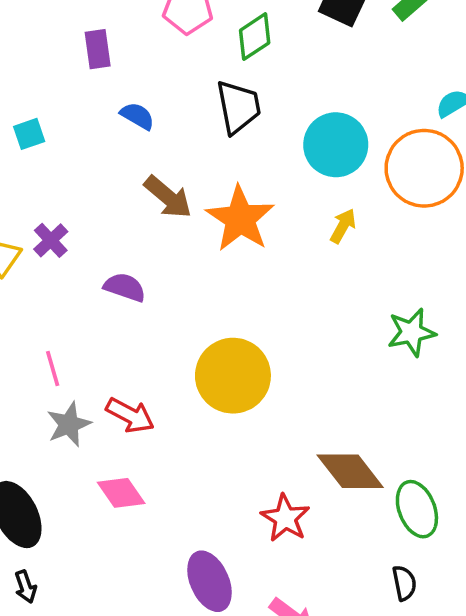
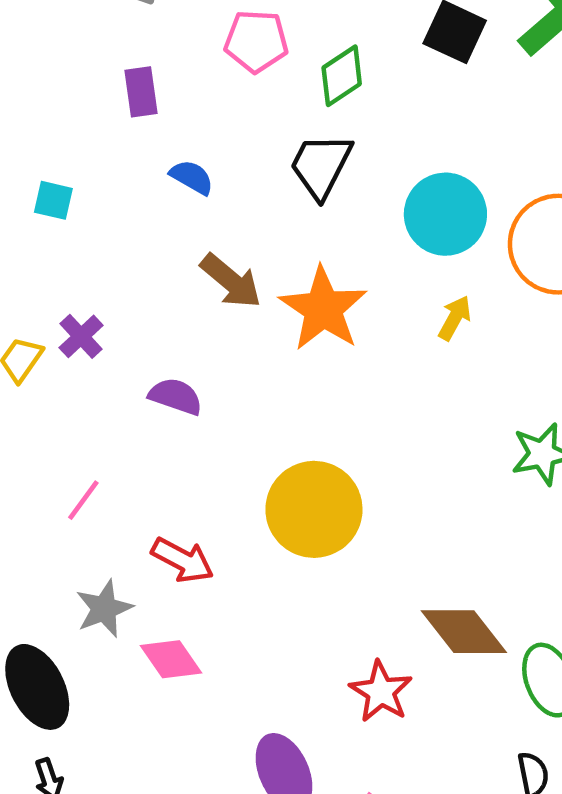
black trapezoid: (238, 107) -> (321, 166), turned -142
cyan square: (29, 134) -> (53, 200), turned 32
pink line: (53, 368) -> (83, 500), turned 52
gray star: (69, 424) -> (104, 609), moved

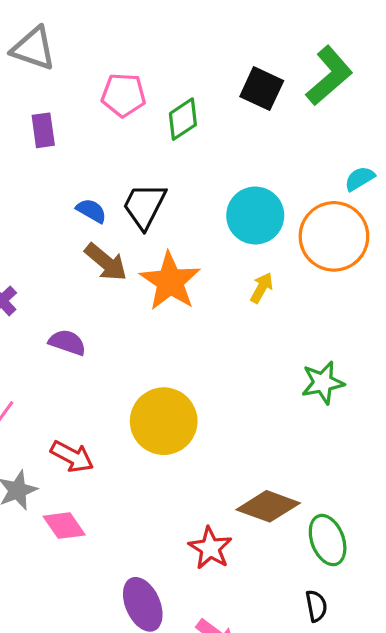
black trapezoid: (321, 166) -> (144, 206), moved
blue semicircle: (192, 177) -> (91, 211), moved
brown diamond: (464, 632) -> (268, 506), turned -32

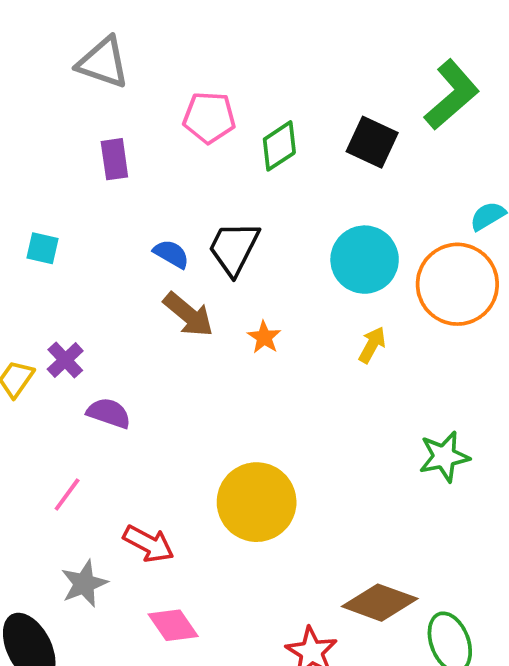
black square: (262, 89) -> (372, 142), moved
orange star: (170, 281) -> (264, 337), size x0.5
purple semicircle: (67, 342) -> (109, 413), moved
pink diamond: (64, 526) -> (173, 625), moved

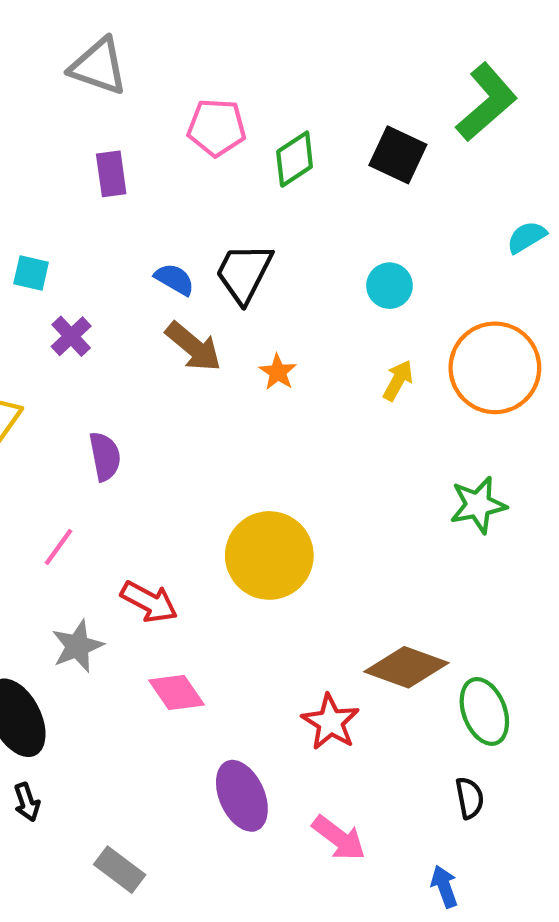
cyan circle: (365, 260) -> (389, 286), size x0.6
orange circle: (457, 284) -> (495, 368), moved
purple cross: (65, 360) -> (71, 336), moved
purple semicircle: (109, 413) -> (105, 456), turned 60

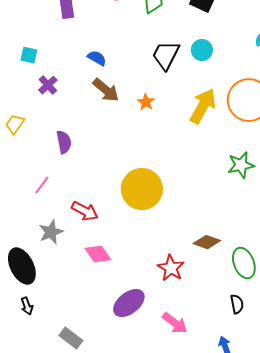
black trapezoid: (244, 273) -> (166, 55), moved
cyan circle: (389, 286) -> (202, 50), moved
yellow arrow: (398, 380) -> (203, 106), size x1.8
brown diamond: (406, 667) -> (207, 242), size x0.7
purple ellipse: (242, 796) -> (129, 303), turned 76

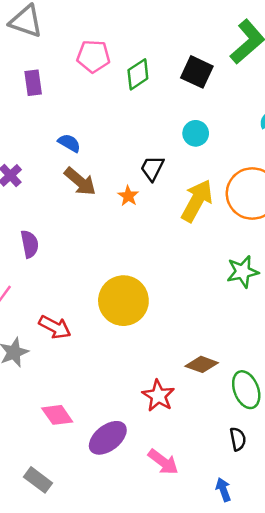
black trapezoid: (166, 55) -> (152, 168), moved, size x0.7
pink diamond: (98, 254) -> (57, 415), moved

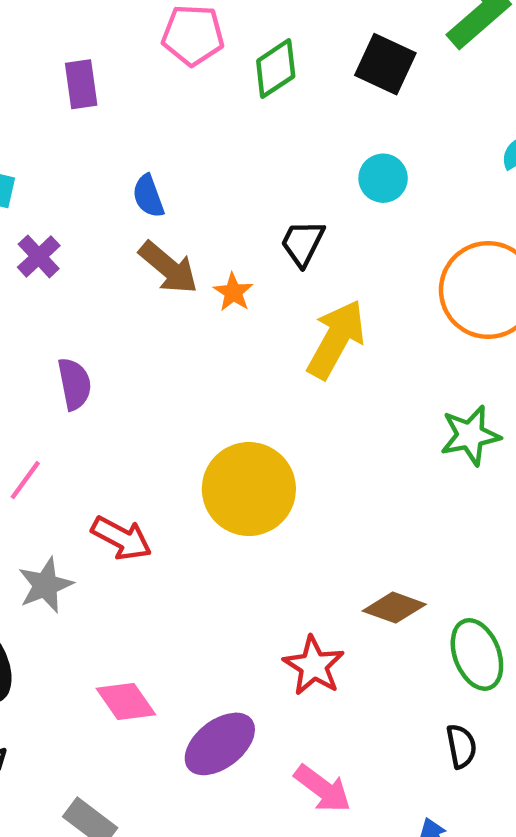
blue semicircle: (69, 143) -> (148, 196), turned -140
orange star: (128, 196) -> (233, 292), moved
yellow arrow: (197, 201) -> (336, 339), moved

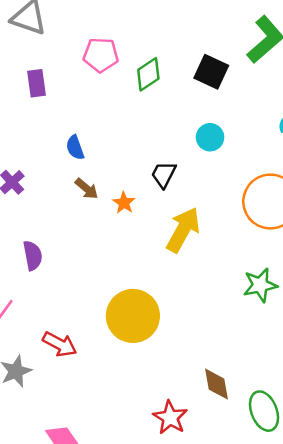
brown arrow: (168, 268) -> (87, 189), size x0.7
brown diamond: (394, 608) -> (216, 384), turned 60

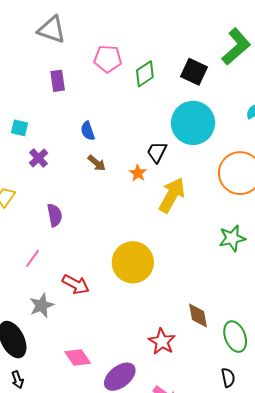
cyan circle: (210, 137) -> (193, 123), size x2.0
orange star: (124, 203) -> (138, 173), moved

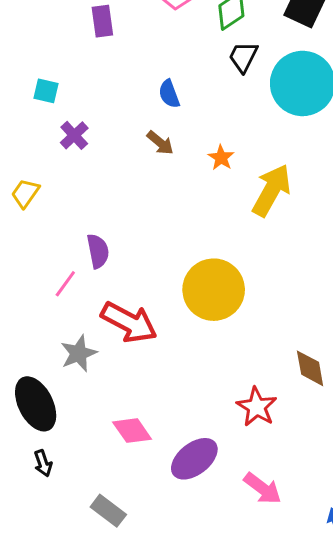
blue semicircle: (88, 131) -> (169, 94), moved
black trapezoid: (157, 152) -> (243, 57), moved
purple semicircle: (55, 215) -> (98, 251), moved
red arrow: (76, 284) -> (129, 322), size x1.4

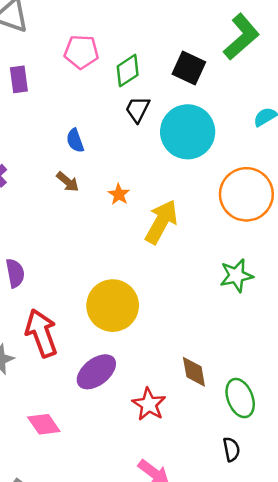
red arrow: (129, 322) -> (41, 333), turned -138
purple ellipse: (194, 459) -> (96, 372), moved

